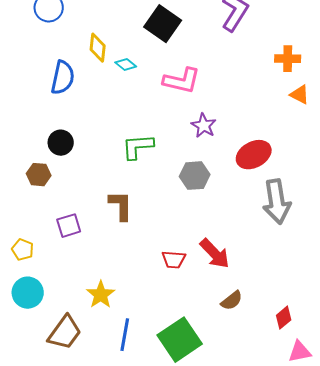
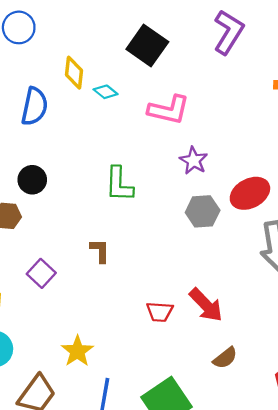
green L-shape: (138, 147) -> (119, 184), turned -84
gray hexagon: (195, 176) -> (203, 211), moved
brown L-shape: (121, 206) -> (100, 251), size x0.7
purple square: (69, 226) -> (41, 273), turned -30

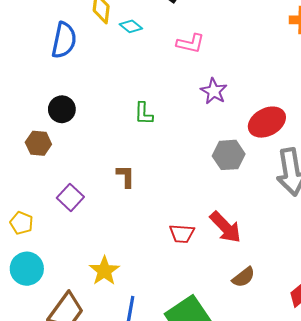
pink L-shape: (169, 110) -> (190, 43), size x0.7
green L-shape: (119, 184) -> (144, 114), size x0.7
gray hexagon: (203, 211) -> (229, 155), moved

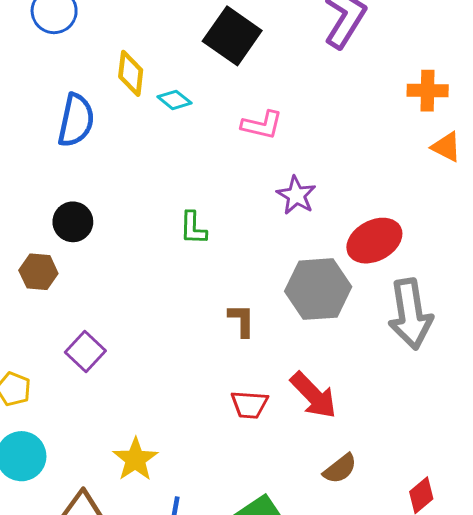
gray hexagon: (229, 155) -> (318, 289), size x1.4
brown L-shape: (126, 176) -> (242, 320), moved

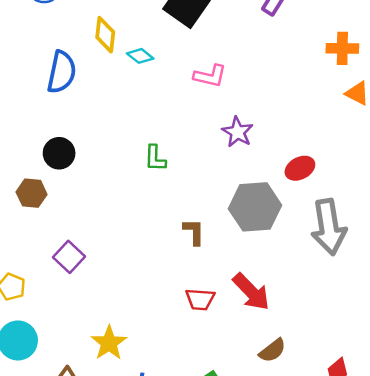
red ellipse: (374, 241) -> (300, 168), size x0.7

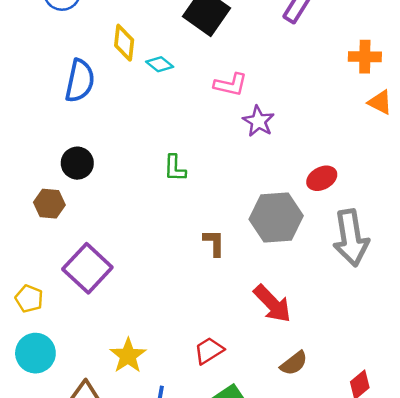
purple star: (238, 132) -> (258, 121), moved
purple square: (69, 257) -> (87, 268), size x1.5
red trapezoid: (200, 299) -> (209, 351), moved, turned 144

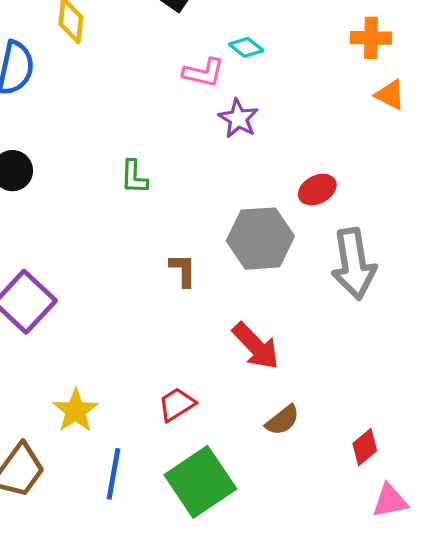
cyan diamond: (160, 64) -> (246, 47), moved

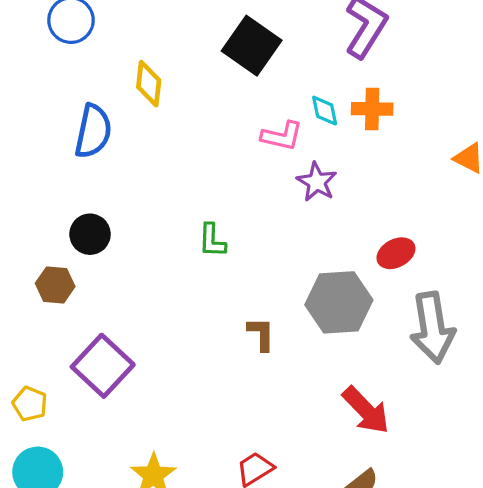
orange cross: (371, 38) -> (372, 109), moved
cyan diamond: (246, 47) -> (325, 111), turned 40
red arrow: (256, 346) -> (366, 410), moved

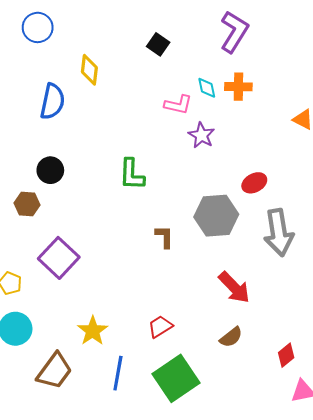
black square: (252, 46) -> (158, 44), size x0.6
green L-shape: (212, 241) -> (132, 174), size x1.4

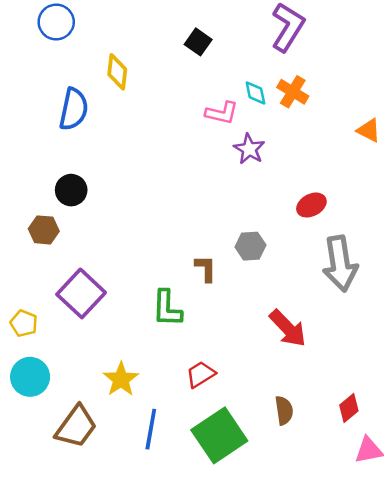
orange cross: (238, 87) -> (293, 92), turned 30
green L-shape: (132, 174) -> (167, 308), moved
gray hexagon: (216, 216) -> (250, 246), moved, size x0.6
brown semicircle: (231, 337) -> (284, 410), moved, turned -60

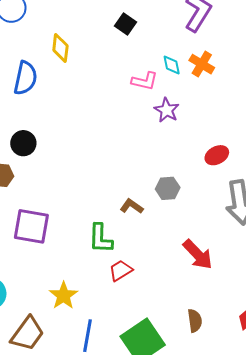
brown L-shape: (206, 269) -> (132, 206), turned -55
purple square: (81, 293) -> (31, 226), turned -33
red trapezoid: (201, 374) -> (121, 270), moved

